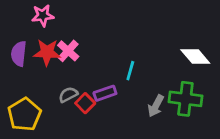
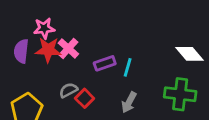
pink star: (43, 16) -> (44, 28), moved
purple rectangle: (105, 93) -> (105, 63), moved
gray arrow: (156, 106) -> (129, 102), moved

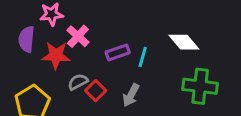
red star: (48, 50) -> (56, 55), moved
white diamond: (190, 54) -> (184, 42), moved
gray arrow: (129, 102) -> (131, 95), moved

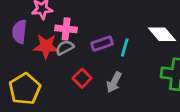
pink cross: (78, 36) -> (66, 29), turned -36
gray semicircle: (78, 82) -> (65, 48), moved

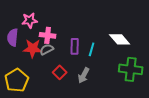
purple rectangle: (102, 44) -> (75, 46), turned -70

